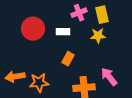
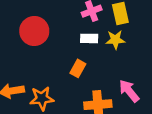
white rectangle: (63, 32) -> (89, 38), moved

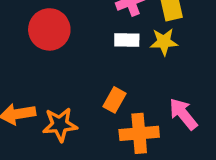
orange rectangle: (78, 68) -> (115, 100), moved

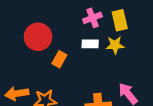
orange rectangle: (115, 100) -> (59, 59), moved

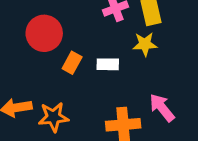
white rectangle: (90, 44) -> (108, 64), moved

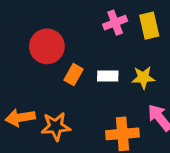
yellow star: (145, 44) -> (143, 78), moved

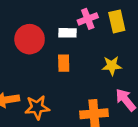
orange rectangle: (74, 75) -> (64, 63), moved, turned -30
white rectangle: (108, 76) -> (67, 33), moved

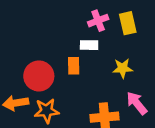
white rectangle: (67, 33) -> (89, 45), moved
red circle: (30, 39) -> (39, 76), moved

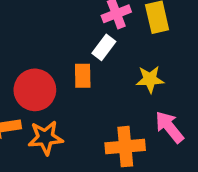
white rectangle: (89, 45) -> (104, 47), turned -54

